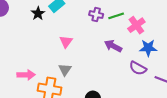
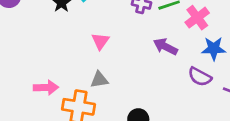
gray triangle: (65, 70) -> (99, 80), turned 48

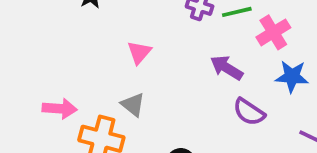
purple semicircle: (200, 77) -> (249, 112), moved
gray triangle: (99, 80) -> (133, 105), turned 42

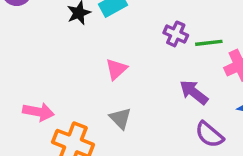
gray triangle: (133, 105) -> (120, 118), moved

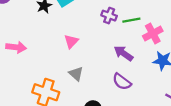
pink arrow: (38, 112) -> (16, 47), moved
purple semicircle: (209, 135) -> (122, 82), moved

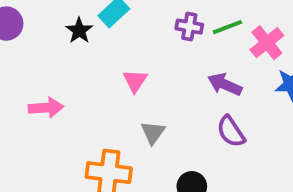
gray triangle: (76, 74) -> (153, 133), turned 35
purple semicircle: (122, 82) -> (231, 131), turned 30

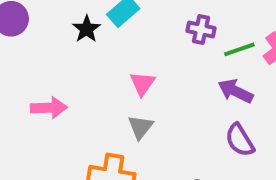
green line: (227, 27) -> (239, 49), moved
gray triangle: (153, 133) -> (140, 127), moved

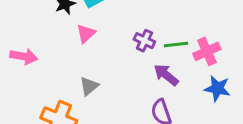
purple cross: (201, 30) -> (144, 41), moved
pink triangle: (142, 84) -> (86, 34), moved

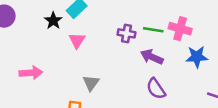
green line: (176, 44) -> (153, 30), turned 30
pink cross: (207, 51) -> (180, 29), turned -35

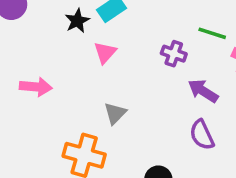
green line: (153, 30) -> (212, 33), moved

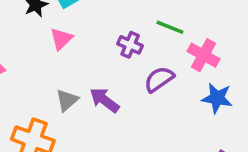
purple arrow: (203, 91) -> (104, 100), moved
purple semicircle: (202, 135) -> (159, 79), moved, turned 76

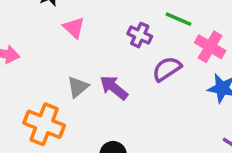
pink triangle: (61, 39) -> (74, 28), turned -35

